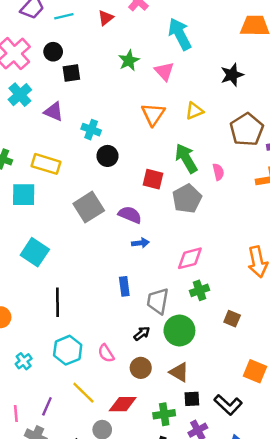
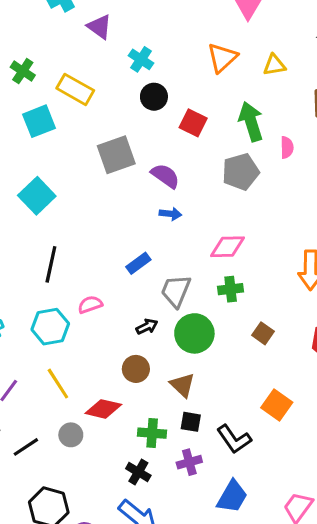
red square: (153, 179) -> (193, 123), moved
cyan square: (24, 195) -> (39, 121), turned -35
blue rectangle: (124, 286) -> (138, 263), turned 48
pink semicircle: (106, 353) -> (90, 305), moved, turned 90

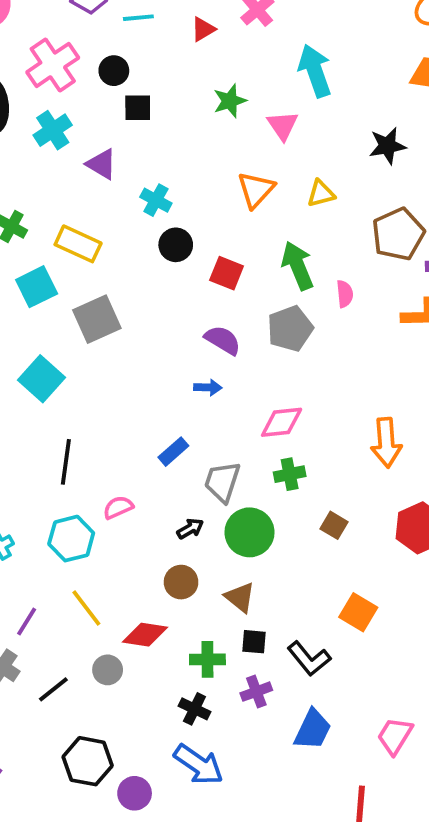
gray square: (116, 155) -> (97, 319), moved
purple semicircle: (165, 176) -> (223, 340), moved

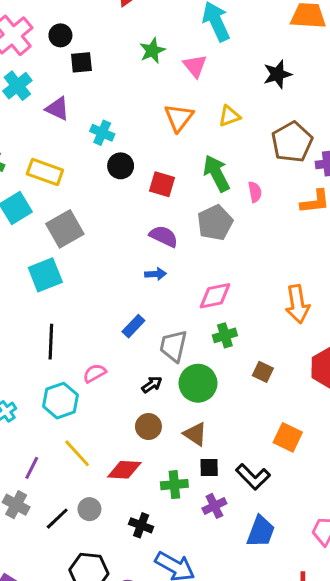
cyan square: (41, 379) -> (45, 275), moved, turned 32
gray circle: (108, 670) -> (89, 509), moved
black cross: (194, 709) -> (141, 525), moved

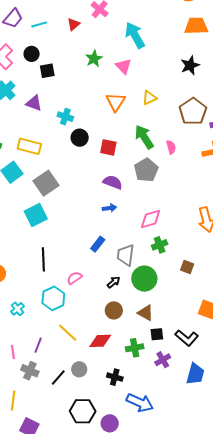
black star: (277, 74) -> (190, 65), moved

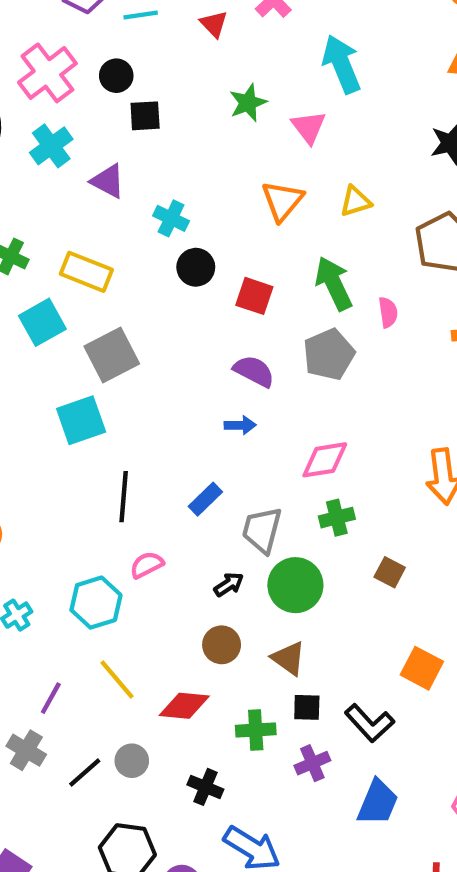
red triangle: (74, 24) -> (214, 24), turned -40
black line: (43, 259) -> (124, 497), moved

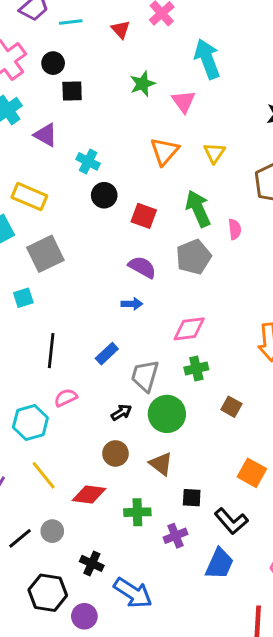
yellow triangle: (355, 201) -> (214, 153), turned -40
cyan square: (81, 420) -> (23, 298), size x0.6
black square: (307, 707) -> (192, 498), moved
black L-shape: (369, 723) -> (231, 521), moved
black cross: (205, 787) -> (92, 563), moved

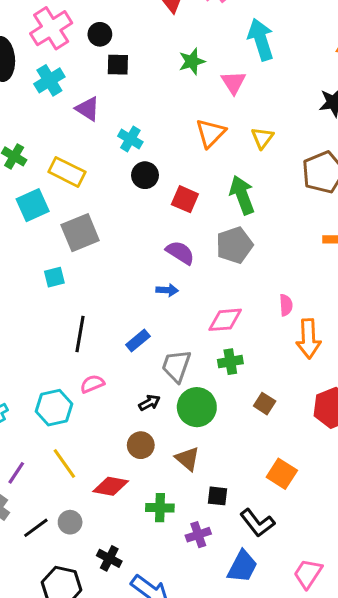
pink semicircle: (235, 229) -> (286, 305), moved

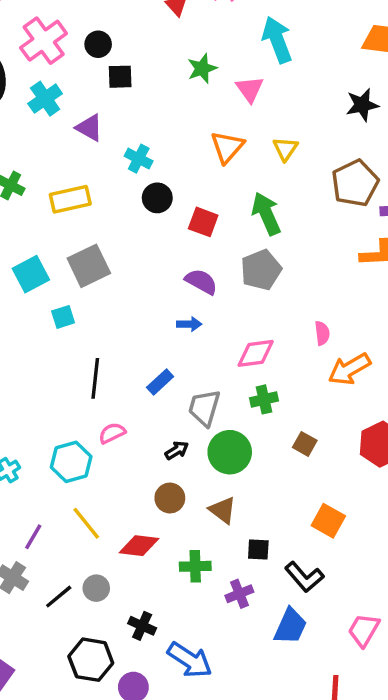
yellow rectangle: (67, 172) -> (70, 199), turned -36
cyan square: (33, 205) -> (31, 274), moved
orange arrow: (308, 339) -> (349, 369), turned 66

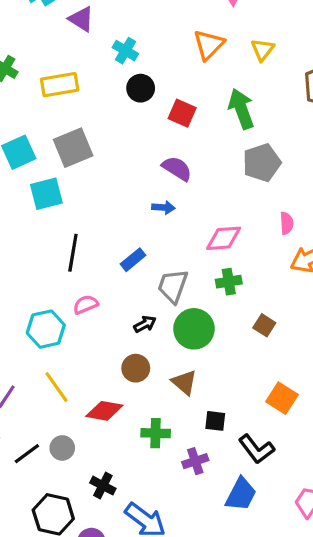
gray pentagon: (261, 270) -> (262, 163), moved
cyan square: (63, 317) -> (46, 194), size x1.5

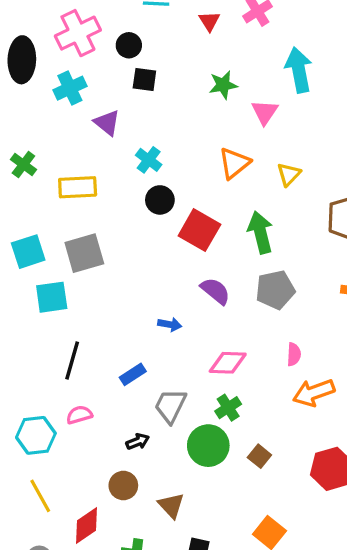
red square: (182, 113) -> (199, 230), size x1.4
purple semicircle: (177, 168) -> (215, 291), moved
green cross: (229, 282) -> (228, 408), turned -30
green circle: (194, 329) -> (208, 446), moved
red diamond: (104, 411) -> (87, 526), turned -51

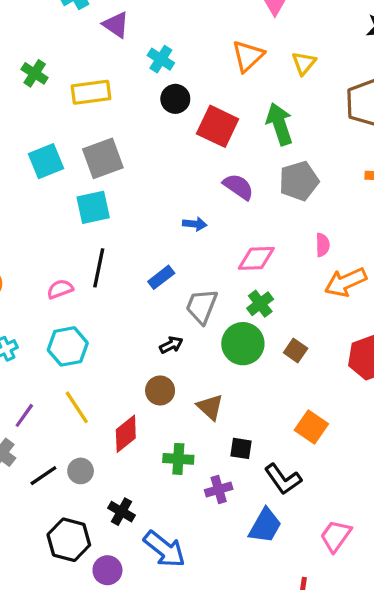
cyan square: (52, 297) -> (93, 207), moved
pink semicircle: (79, 415) -> (60, 289), moved

